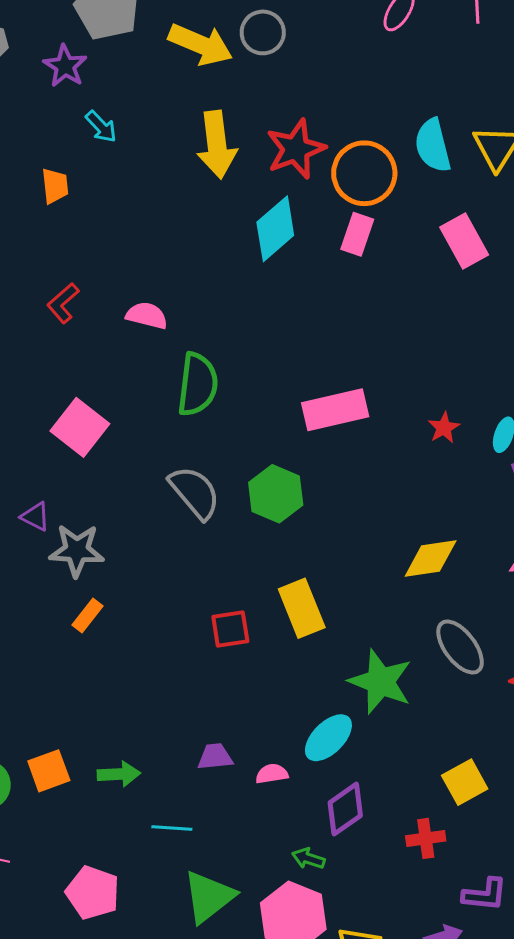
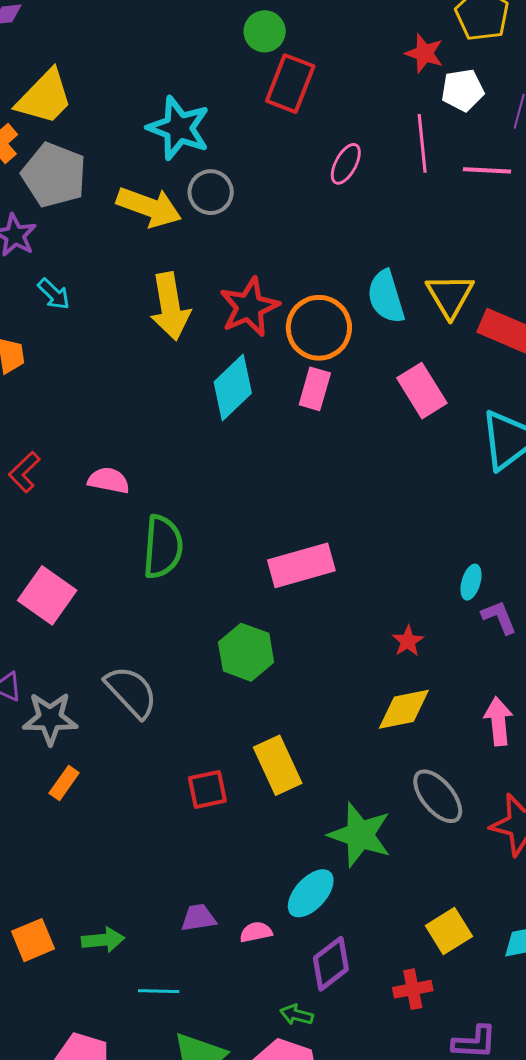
red star: (444, 428) -> (408, 641), moved
gray semicircle: (195, 492) -> (131, 692), moved

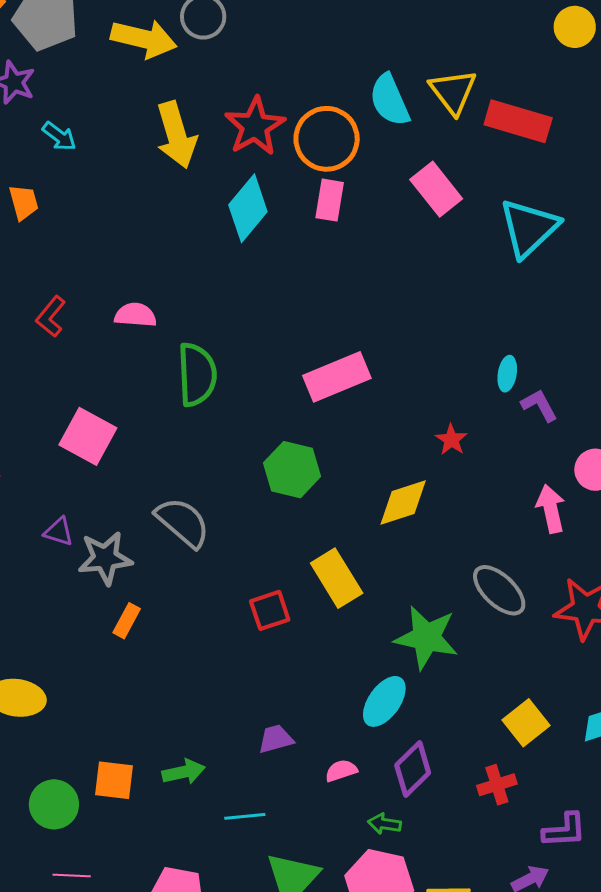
yellow diamond: (404, 709) -> (403, 502), moved
pink semicircle: (256, 932) -> (341, 771), moved
orange square: (33, 940) -> (114, 780), turned 36

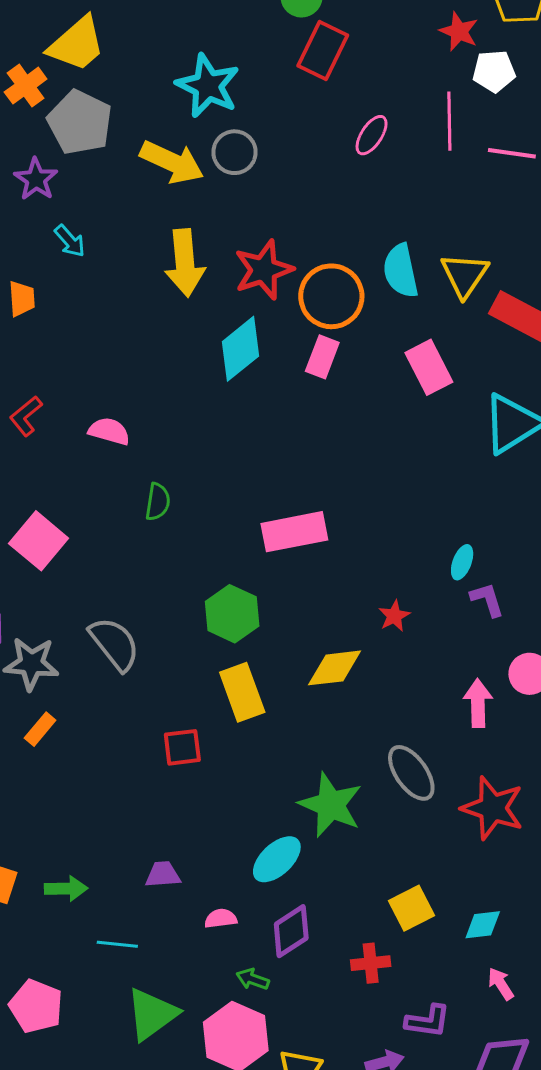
green semicircle: (197, 375) -> (158, 502), size x0.6
yellow rectangle: (337, 578) -> (242, 692), moved

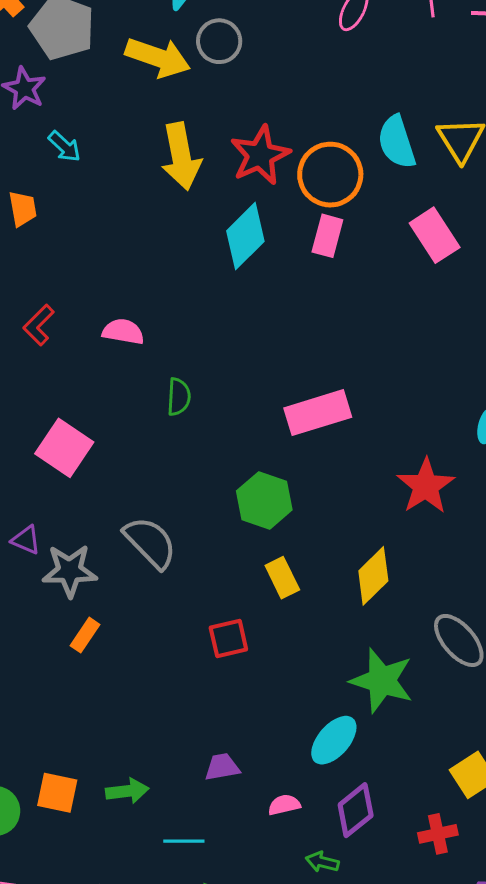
red star: (394, 616) -> (426, 486), size x1.8
yellow diamond: (335, 668) -> (373, 576), moved, turned -32
yellow rectangle: (242, 692) -> (282, 578), size x0.7

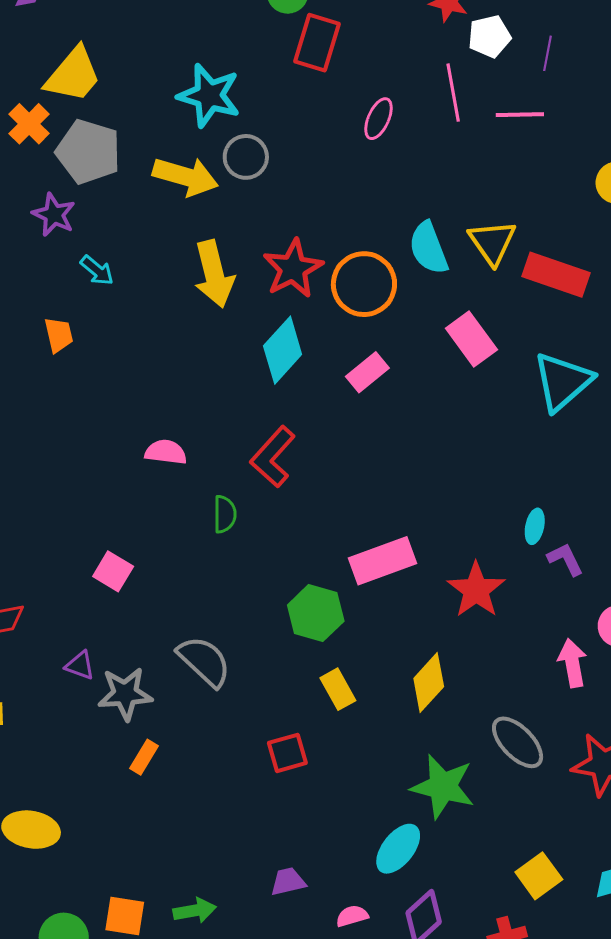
pink rectangle: (327, 236) -> (367, 372), moved, turned 39
red L-shape: (39, 325) -> (273, 457), moved, size x1.5
pink rectangle: (318, 413) -> (382, 561), moved
pink square: (64, 448) -> (113, 571), size x0.7

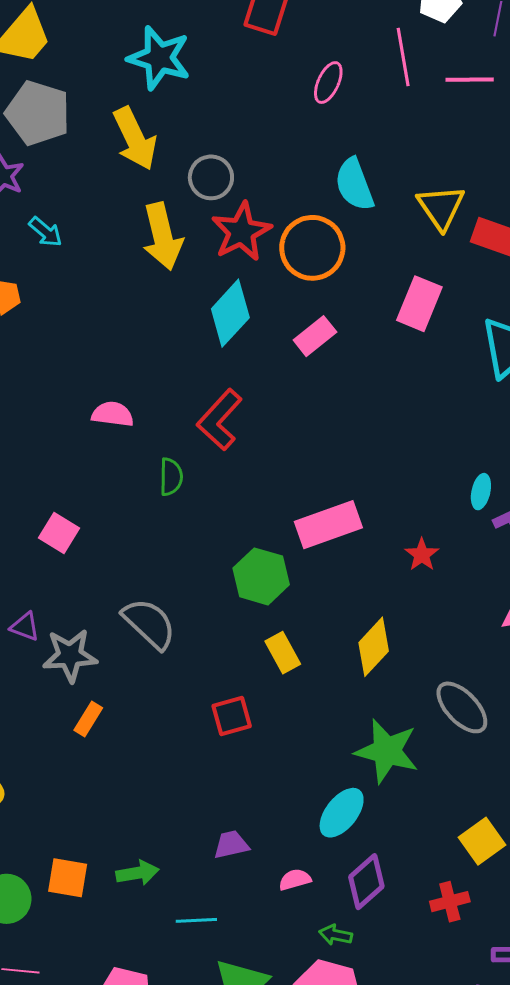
gray circle: (246, 157) -> (211, 177), moved
yellow arrow: (186, 176) -> (135, 139), turned 48
cyan semicircle: (429, 248) -> (354, 184), moved
pink rectangle: (471, 339) -> (419, 304), turned 58
red star: (476, 590) -> (422, 555), size x0.6

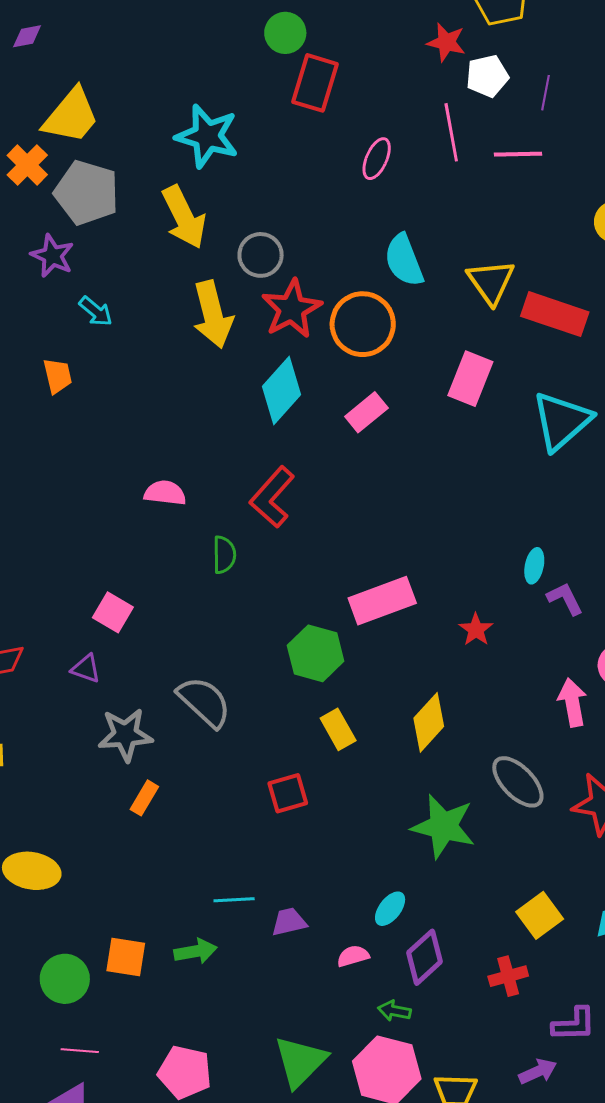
purple triangle: (25, 627) -> (86, 669), moved
cyan ellipse: (342, 813) -> (390, 909), moved, size x0.7
cyan line: (196, 920) -> (234, 900), moved

